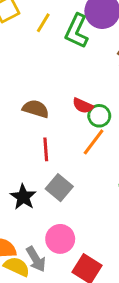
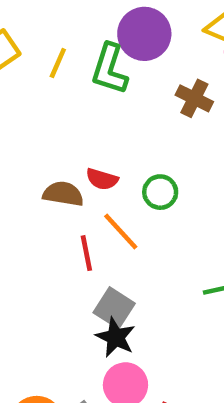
red semicircle: (83, 106) -> (102, 179), moved
orange line: (94, 142) -> (121, 232), moved, turned -72
black star: (23, 197) -> (116, 337), moved

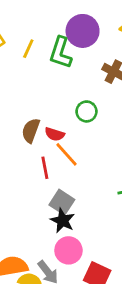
red semicircle: (102, 179) -> (55, 134), moved
green circle: (160, 192) -> (87, 111), moved
brown semicircle: (63, 194) -> (31, 130), turned -80

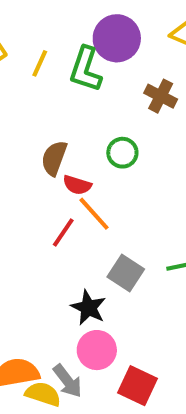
brown semicircle: (31, 130) -> (54, 158), moved
red line: (45, 168) -> (63, 233), turned 45
gray square: (62, 202) -> (126, 273), moved

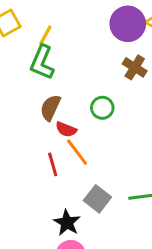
purple circle: (117, 38) -> (128, 24), moved
green L-shape: (86, 69) -> (42, 62), moved
red line: (63, 233) -> (53, 164), turned -55

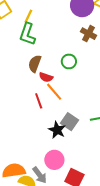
black star: (67, 223) -> (57, 130), moved

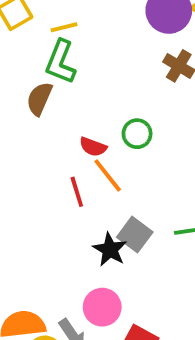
yellow line: (28, 16) -> (64, 27), turned 48
green circle: (69, 61) -> (137, 134), moved
brown semicircle: (35, 64) -> (39, 99), moved

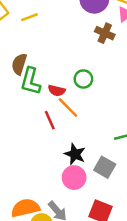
green L-shape: (61, 62) -> (31, 81), moved
gray square: (135, 235) -> (105, 167), moved
pink circle: (102, 307) -> (74, 178), moved

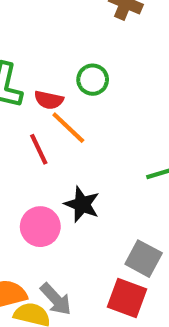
gray square: (105, 167) -> (144, 259), moved
pink circle: (74, 178) -> (40, 227), moved

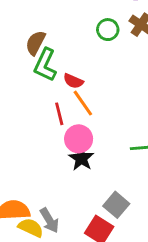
green circle: (93, 80) -> (108, 30), moved
pink circle: (40, 227) -> (79, 139), moved

